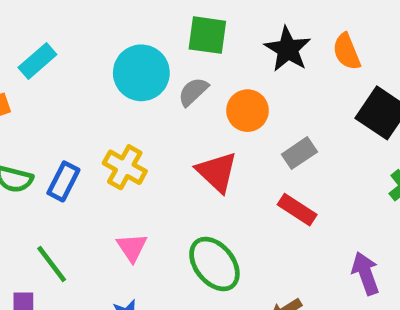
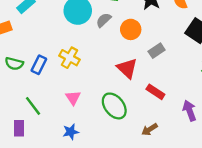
red triangle: (217, 172) -> (127, 68), moved
red rectangle: (297, 210) -> (155, 92), moved

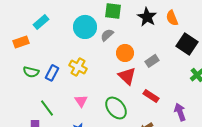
orange circle: (131, 29) -> (125, 53), moved

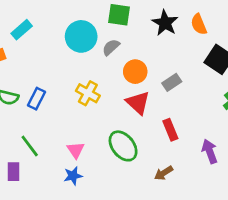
yellow cross: (78, 67) -> (88, 93), moved
red rectangle: (151, 96) -> (170, 130), turned 35
pink triangle: (81, 101) -> (76, 150), moved

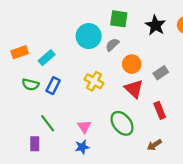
cyan rectangle: (22, 30) -> (47, 58), moved

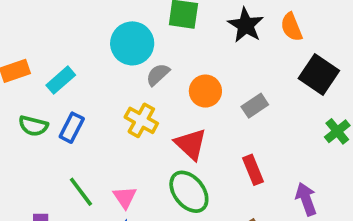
gray semicircle: (112, 45) -> (158, 75), moved
red triangle: (134, 89) -> (191, 144), moved
green line: (48, 123) -> (81, 192), moved

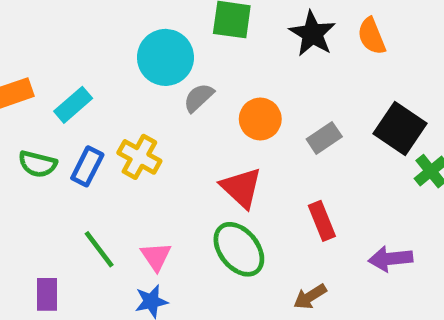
black square: (319, 75) -> (400, 128), moved
yellow cross: (141, 120) -> (139, 157), moved
purple arrow: (306, 199) -> (391, 259), turned -76

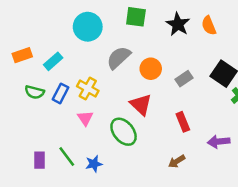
cyan circle: (165, 57) -> (88, 27), moved
gray semicircle: (199, 98) -> (119, 58), size x1.5
green line: (99, 249) -> (67, 156), moved
green ellipse: (239, 249) -> (124, 132), moved
pink triangle: (156, 256) -> (85, 118), moved

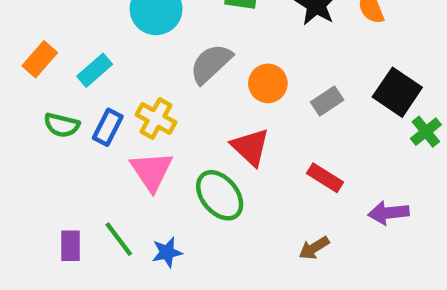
orange rectangle: (22, 55) -> (40, 59), turned -30
pink triangle: (85, 118) -> (152, 171), size x1.5
red rectangle: (183, 122) -> (325, 178), turned -36

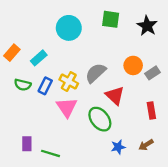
gray semicircle: (211, 64) -> (96, 73), moved
orange circle: (268, 83) -> (133, 65), moved
red rectangle: (325, 178) -> (151, 111), turned 49
green line: (119, 239) -> (51, 153), moved, turned -36
blue star: (167, 252) -> (118, 147), moved

